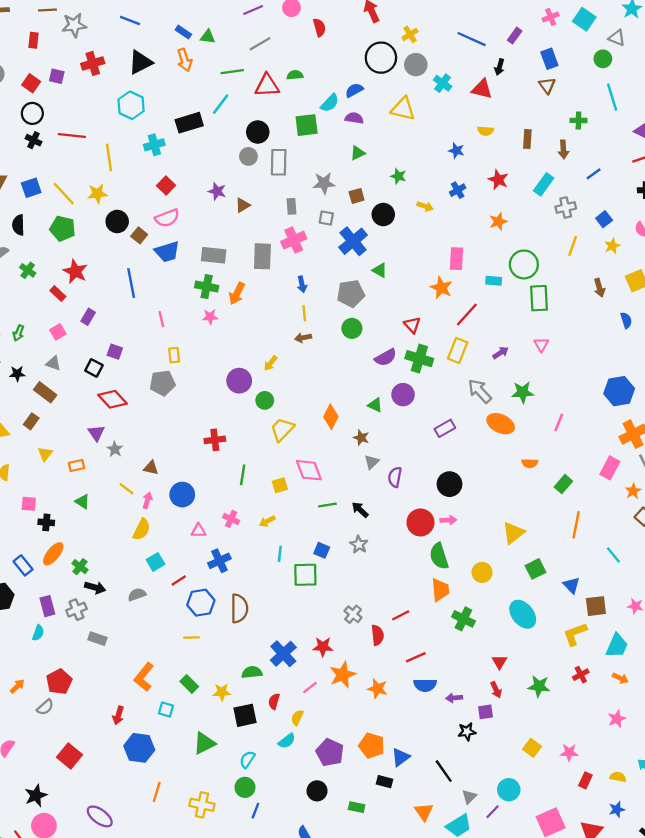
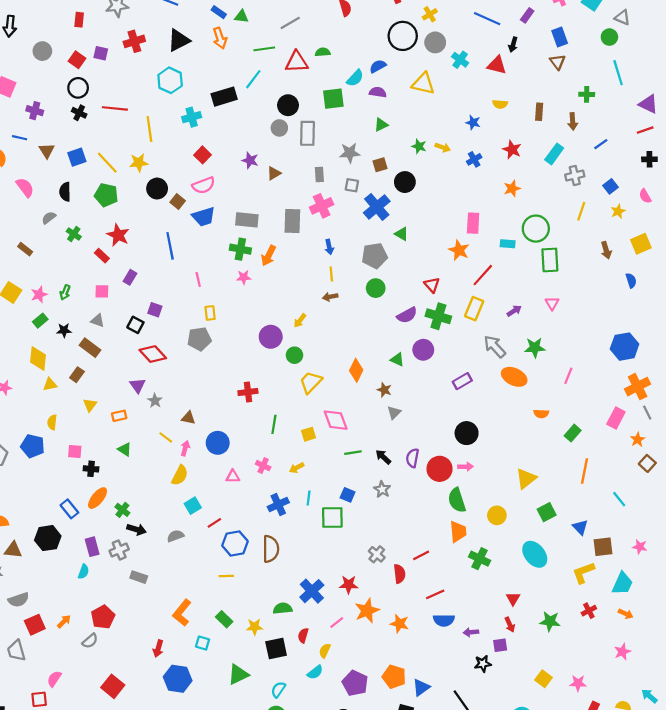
yellow arrow: (425, 206) -> (443, 147), moved
pink square: (58, 332) -> (102, 291), turned 32
purple semicircle: (395, 477) -> (412, 458), moved
blue cross: (219, 561) -> (278, 505), moved

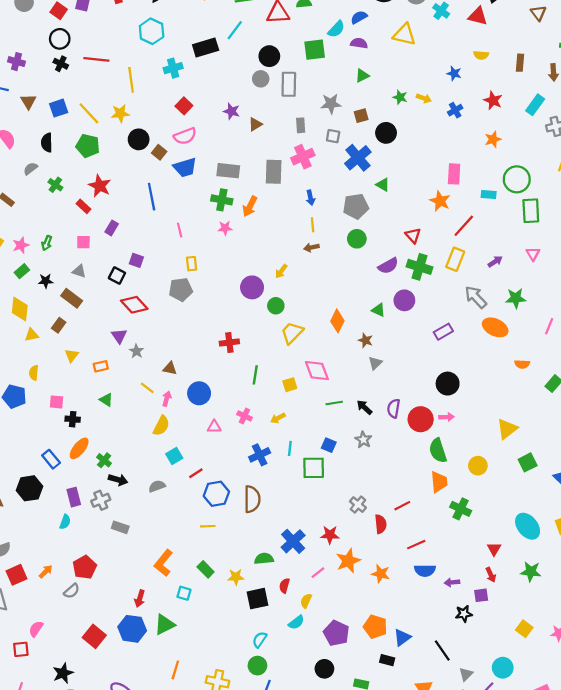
cyan ellipse: (535, 554) -> (528, 526), moved
green triangle: (238, 674) -> (165, 625), moved
blue hexagon: (178, 679) -> (132, 629), moved

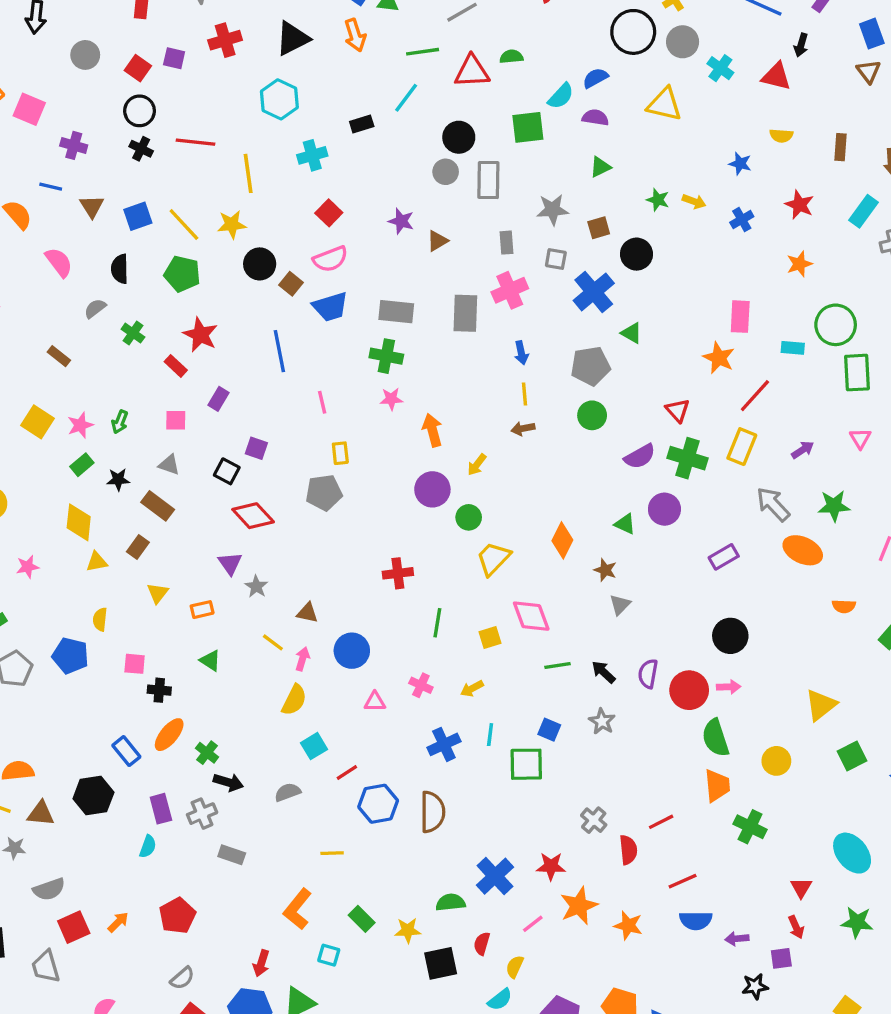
black rectangle: (206, 48) -> (362, 124), size x0.6
orange arrow: (250, 206) -> (432, 430), moved, turned 138
yellow line: (208, 526) -> (332, 853), moved
gray semicircle: (72, 591) -> (182, 978), moved

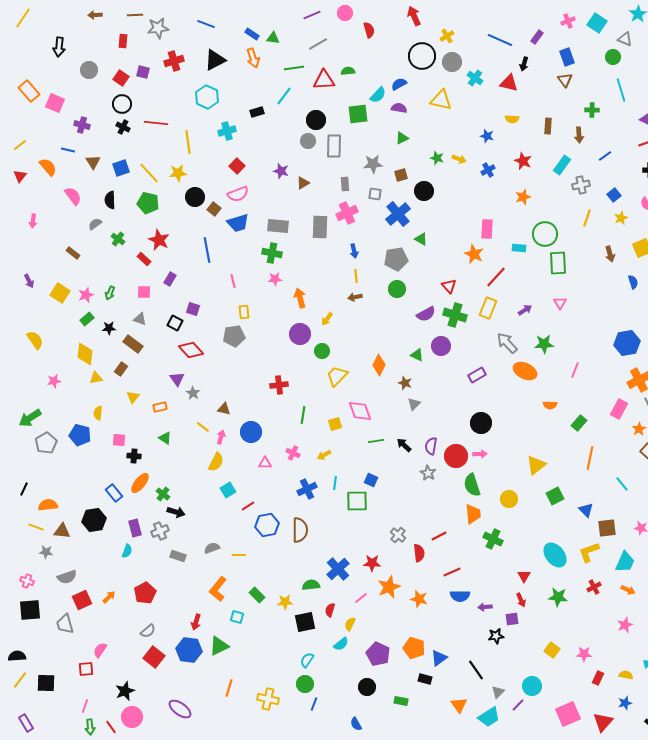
gray star: (602, 721) -> (428, 473), moved
gray semicircle: (288, 792) -> (212, 548), moved

